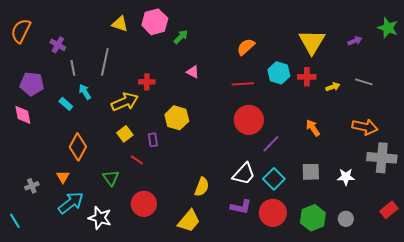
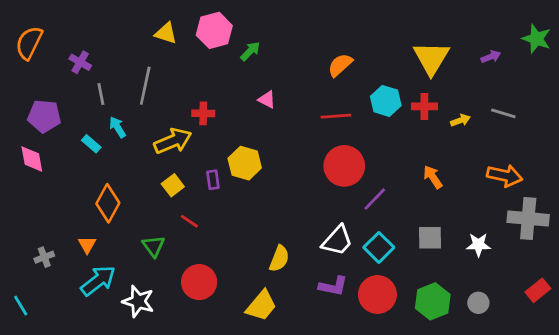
purple rectangle: (153, 140) -> (213, 180), moved

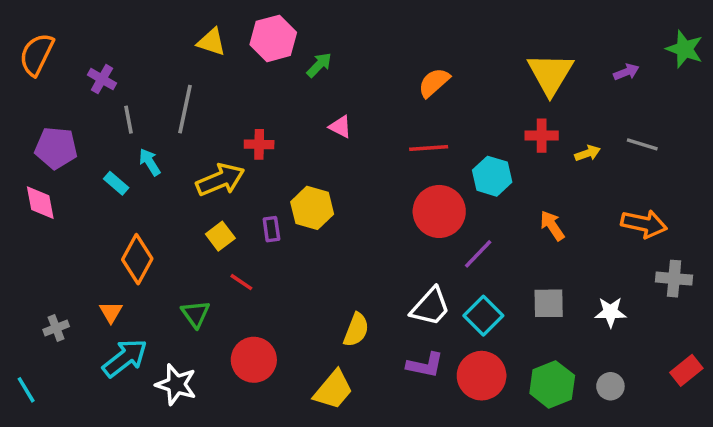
cyan hexagon: (386, 101) -> (492, 176), moved
gray cross: (528, 218) -> (674, 279), size x0.7

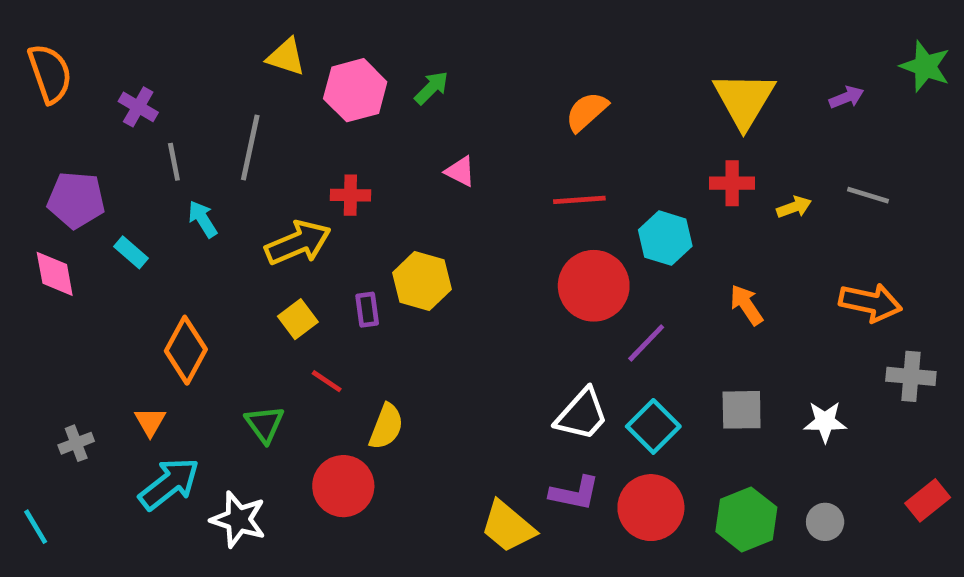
pink hexagon: (273, 38) -> (355, 90), moved
orange semicircle: (37, 54) -> (50, 73), turned 135
cyan rectangle: (116, 183) -> (131, 252), moved
yellow semicircle: (356, 330) -> (386, 426), moved
yellow trapezoid: (333, 390) -> (508, 527), moved, turned 90

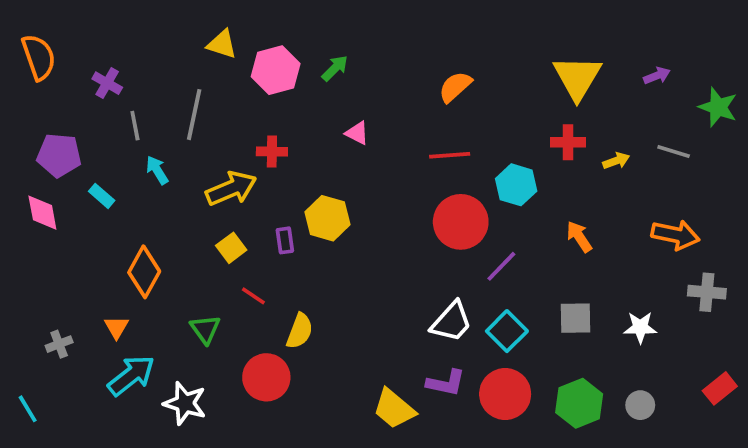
green star: (925, 66) -> (718, 107), moved

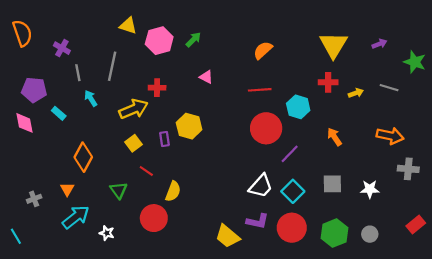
white star: (185, 403) -> (107, 233), size x0.6

